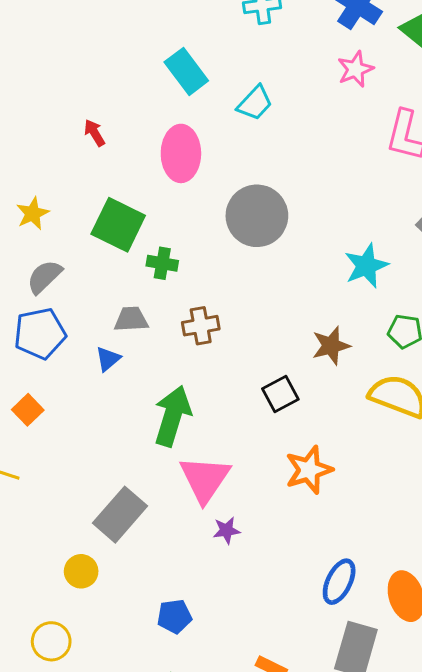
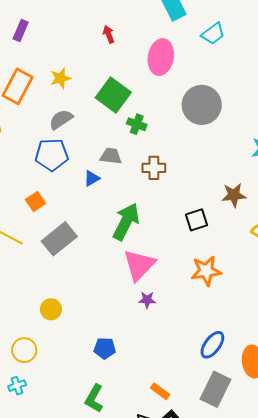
gray rectangle: (120, 515) -> (59, 239), moved

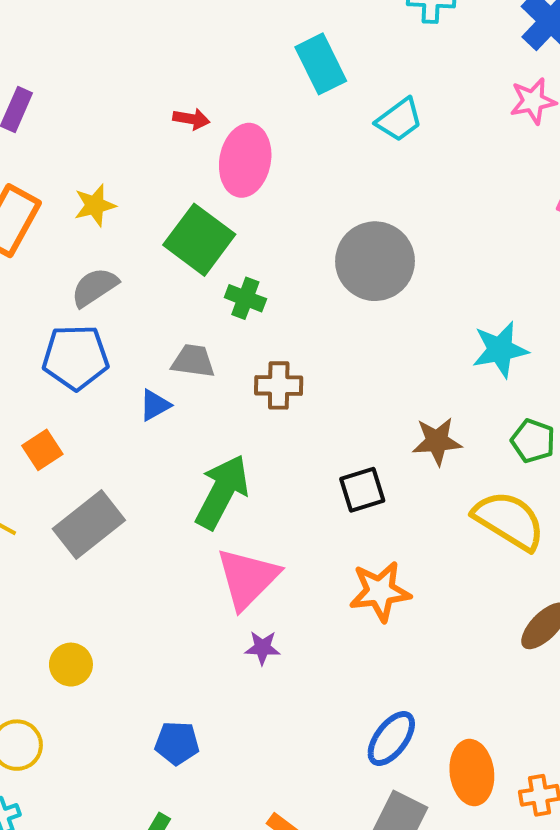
red arrow: (109, 34) -> (191, 119), turned 120
pink ellipse: (161, 57) -> (245, 160), moved

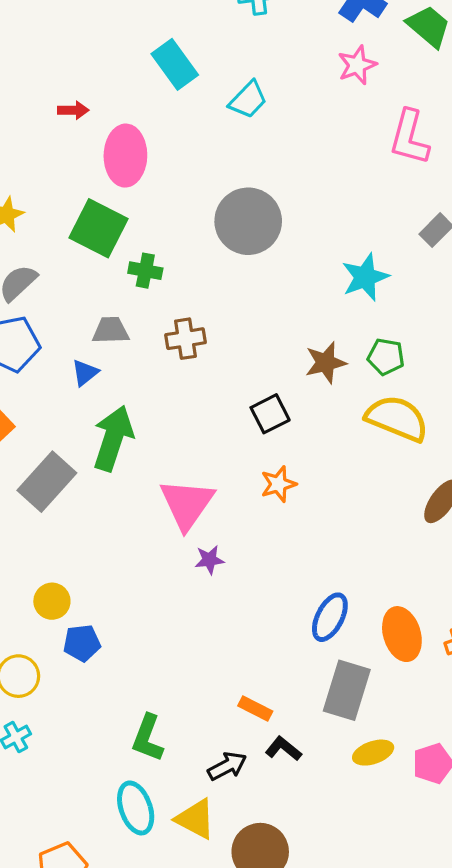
red arrow: (191, 119) -> (73, 110), moved
green pentagon: (533, 441) -> (386, 357), moved
green arrow: (222, 492) -> (113, 438), moved
orange star: (380, 591) -> (278, 484), moved, size x0.7
blue pentagon: (177, 743) -> (82, 643), moved

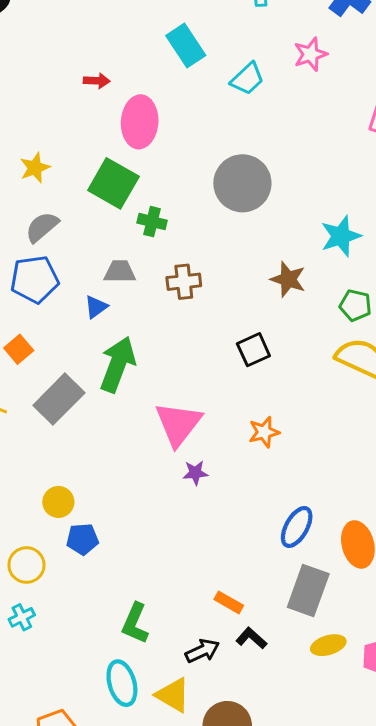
pink star: (357, 65) -> (311, 54), moved
brown star: (326, 363) -> (288, 279), moved, turned 30
orange star: (278, 484) -> (264, 432), moved

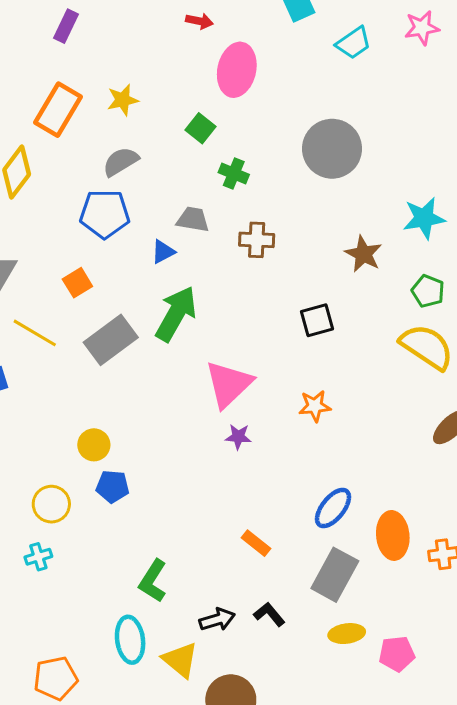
green square: (113, 183) -> (200, 128), size x0.6
orange rectangle: (229, 602) -> (256, 543), moved

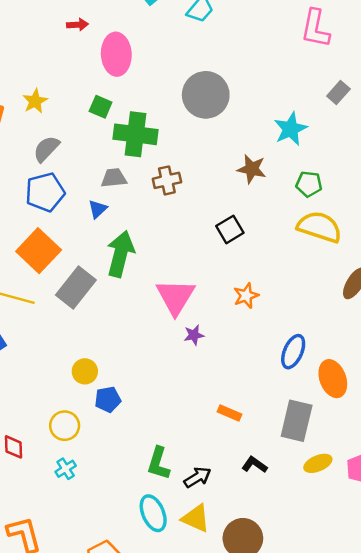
green cross: (234, 173) -> (136, 134), size x1.8
orange square: (77, 283) -> (39, 251), size x1.8
blue ellipse: (333, 508) -> (293, 352), moved
black arrow: (217, 620) -> (197, 477), moved

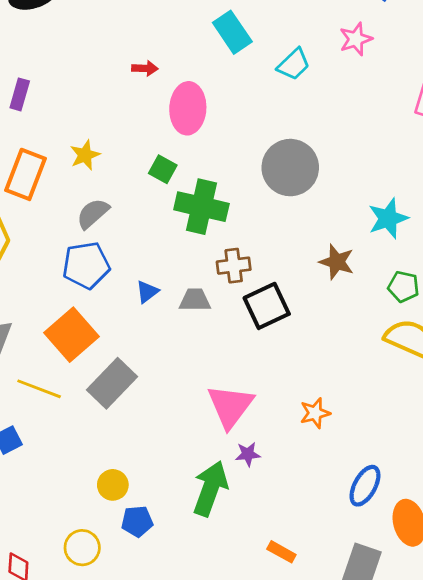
gray trapezoid: (114, 178) -> (195, 300), moved
black square: (230, 229) -> (267, 306), moved, size x1.4
green arrow: (120, 254) -> (210, 488), moved

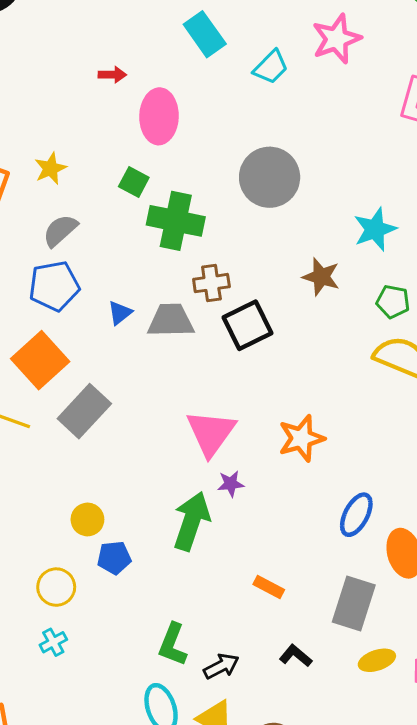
pink star: (356, 39) -> (336, 39), size x1.4
gray trapezoid: (195, 300) -> (171, 321), size x1.4
orange star: (315, 413) -> (301, 438), size x1.4

